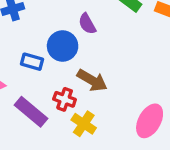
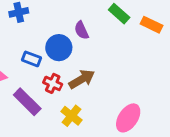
brown arrow: (92, 80) -> (82, 79), turned -65
red cross: (65, 99) -> (53, 83), moved

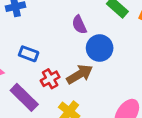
blue circle: (59, 48) -> (100, 48), moved
red cross: (53, 83) -> (50, 79), turned 36

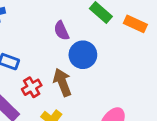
brown arrow: (80, 74) -> (62, 82), turned -80

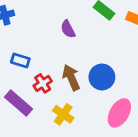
blue circle: (83, 55) -> (102, 77), moved

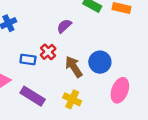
purple semicircle: (68, 29) -> (64, 26), turned 84
red cross: (43, 83) -> (48, 52), moved

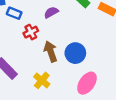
blue rectangle: (28, 59) -> (14, 13), moved

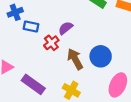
purple semicircle: (51, 12) -> (66, 28), moved

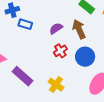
red cross: (51, 43) -> (60, 51), moved
brown arrow: (75, 59) -> (79, 29), moved

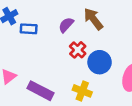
blue circle: (85, 57) -> (100, 62), moved

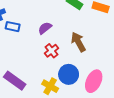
brown arrow: (93, 19) -> (78, 42), moved
blue circle: (100, 62) -> (69, 74), moved

